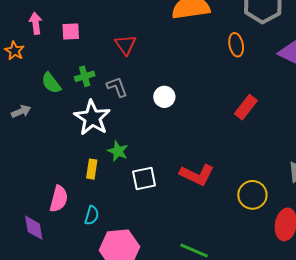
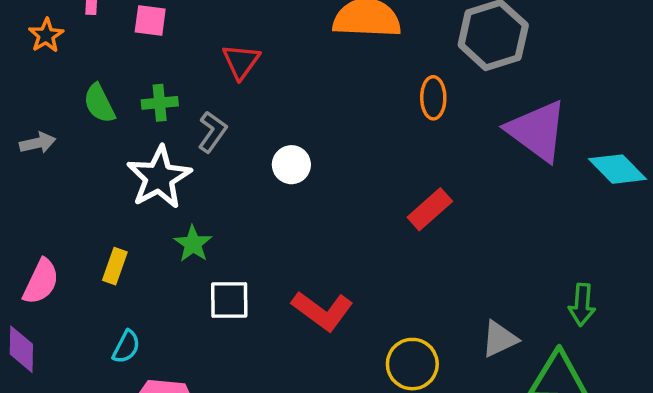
gray L-shape: (117, 87) -> (212, 132), turned 45
yellow rectangle: (92, 169) -> (115, 266), moved
pink semicircle: (59, 199) -> (41, 282), moved

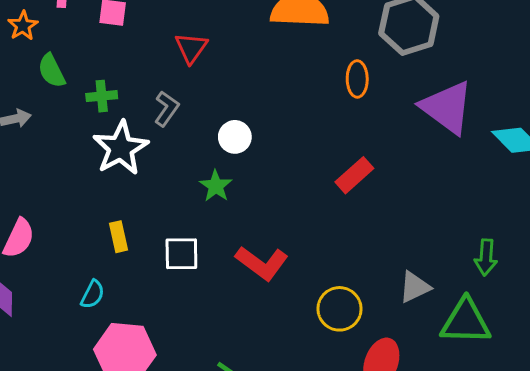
green semicircle: (99, 103) -> (52, 71), moved
green cross: (160, 103) -> (102, 96), moved
green star: (193, 244) -> (216, 186), moved
yellow rectangle: (115, 266) -> (118, 237), moved, turned -32

